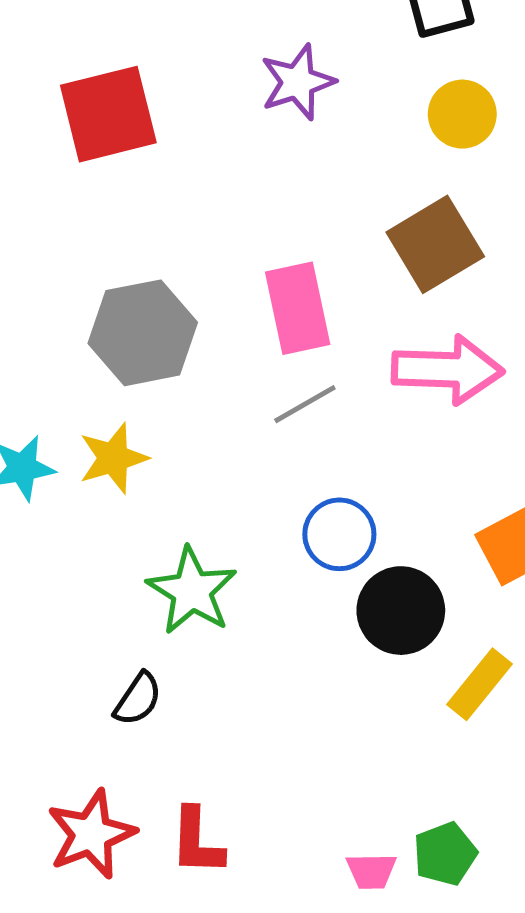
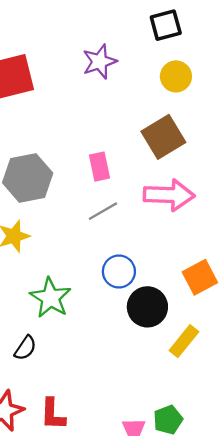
pink rectangle: (298, 308) -> (100, 167), size x0.7

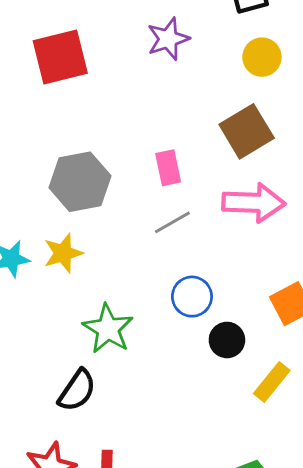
black circle: (147, 307) -> (227, 340), size x0.7
black semicircle: (25, 348) -> (77, 390), size x1.4

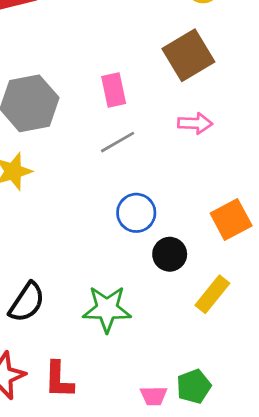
pink arrow: (254, 203) -> (195, 123), size x0.6
green star: (108, 329) -> (107, 309), moved, turned -30

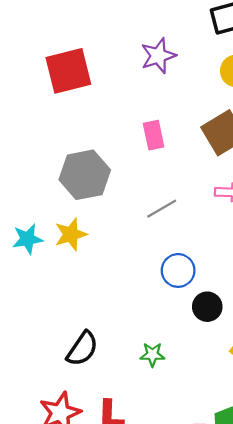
pink rectangle: (114, 90) -> (154, 135), moved
green star: (107, 309) -> (152, 355), size x0.6

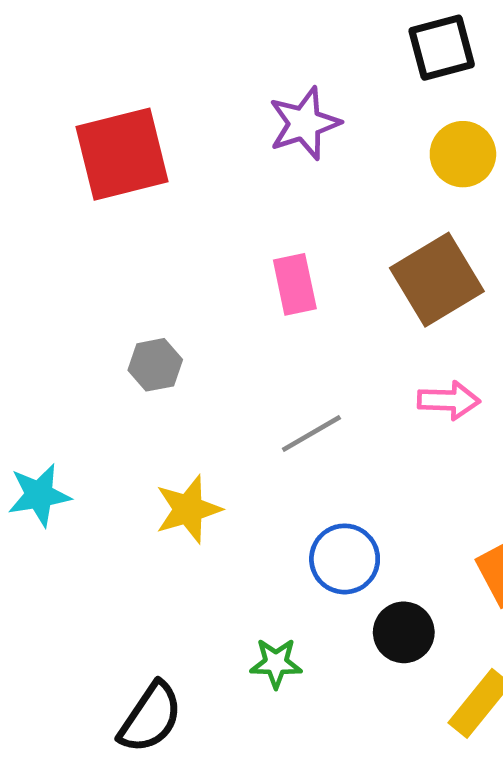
gray hexagon: (85, 175) -> (155, 365), size x0.5
yellow star: (71, 234) -> (188, 509), moved
green star: (152, 355) -> (276, 663), moved

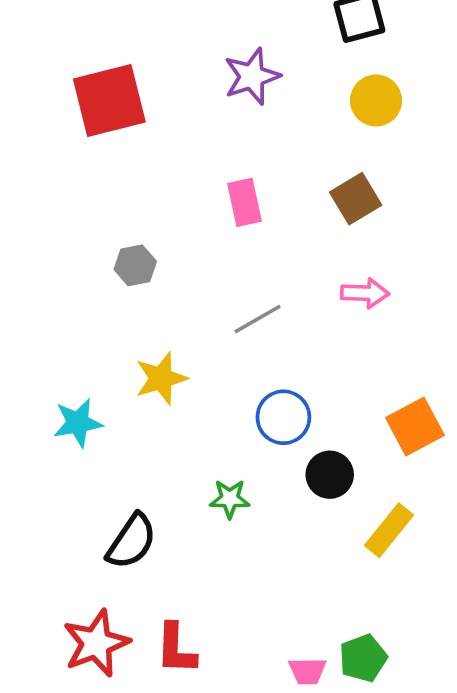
brown square: (437, 280) -> (356, 199), size x0.7
cyan star: (39, 495) -> (78, 423), moved

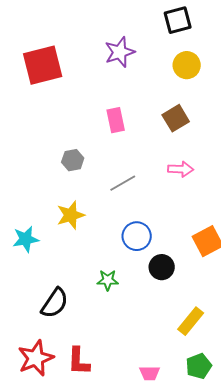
gray hexagon: (135, 265) -> (73, 160), moved
yellow rectangle: (389, 530) -> (191, 321), moved
green pentagon: (363, 658) -> (199, 366), moved

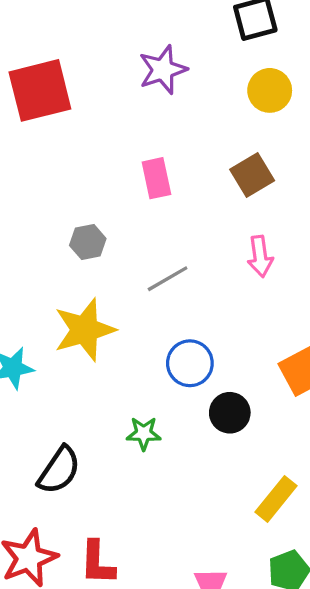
pink arrow: (181, 169) -> (260, 256), turned 80
yellow star: (71, 215) -> (85, 330), size x1.4

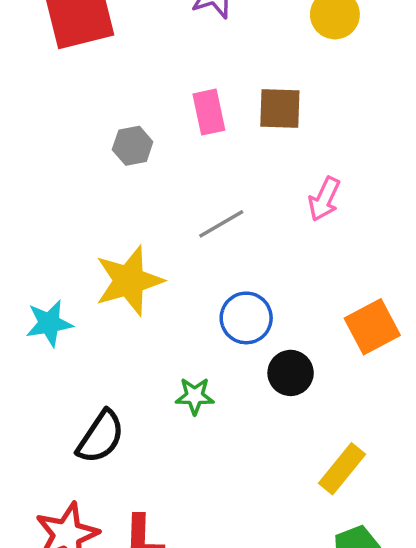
brown square: (252, 175) -> (280, 109), moved, turned 33
gray hexagon: (88, 242) -> (133, 146), moved
pink arrow: (260, 256) -> (324, 199), turned 33

